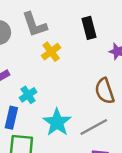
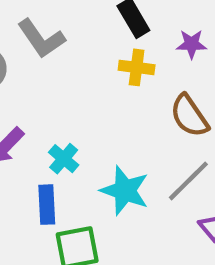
yellow cross: (51, 52) -> (137, 67), moved, turned -30

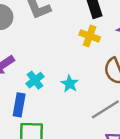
cyan star: (125, 191) -> (70, 84), moved, size x0.6

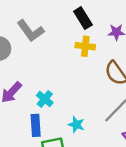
cyan star: (70, 84) -> (76, 125), moved

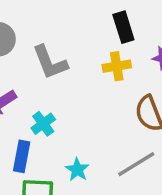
gray L-shape: (31, 31) -> (50, 62), moved
yellow cross: (85, 46) -> (117, 66), turned -30

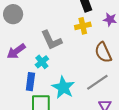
gray L-shape: (50, 62) -> (51, 40), moved
cyan star: (77, 170) -> (63, 87), size x1.6

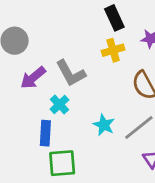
purple arrow: (16, 51) -> (33, 78), moved
cyan star: (63, 87) -> (104, 125), moved, size x0.7

